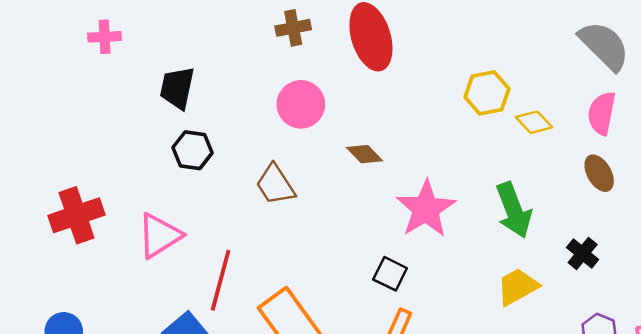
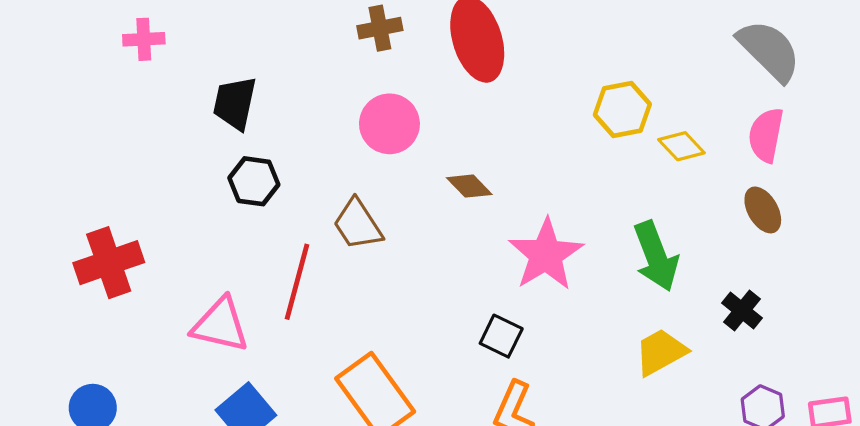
pink triangle: (159, 236) -> (220, 325), moved, turned 45
red line: (221, 280) -> (297, 282), moved

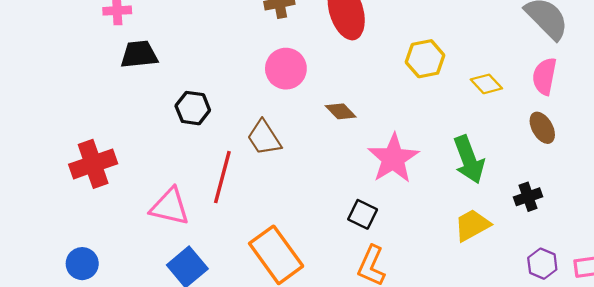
black trapezoid: (235, 103) -> (139, 54), moved, turned 72
yellow hexagon: (622, 109) -> (425, 59), moved
black cross: (742, 310) -> (528, 197), turned 32

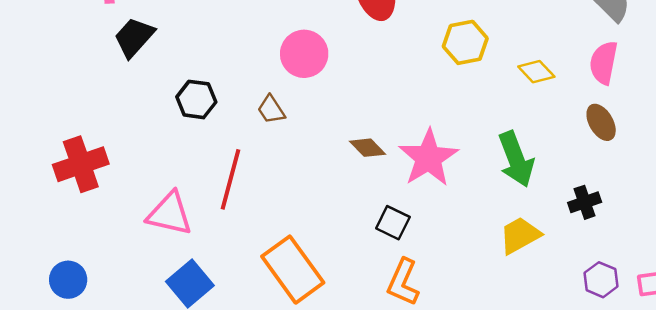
black trapezoid: (139, 54) -> (134, 37), turned -42
brown diamond: (341, 111) -> (368, 148), moved
brown trapezoid: (264, 138) -> (271, 110), moved, size x0.7

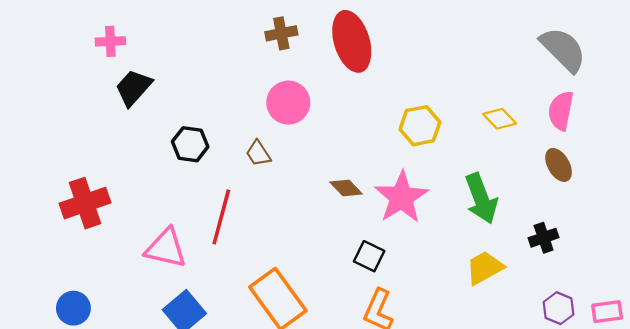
yellow hexagon: (465, 42) -> (420, 126), moved

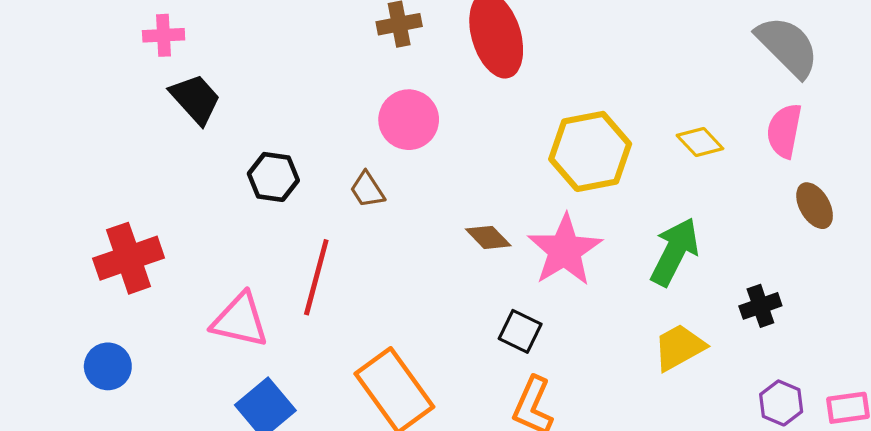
black trapezoid: (133, 88) -> (195, 99), turned 96
yellow hexagon: (420, 126) -> (590, 151), size x1.4
brown ellipse: (559, 165) -> (815, 206), moved
green arrow: (481, 198) -> (674, 252), turned -132
blue circle: (73, 308) -> (108, 366), moved

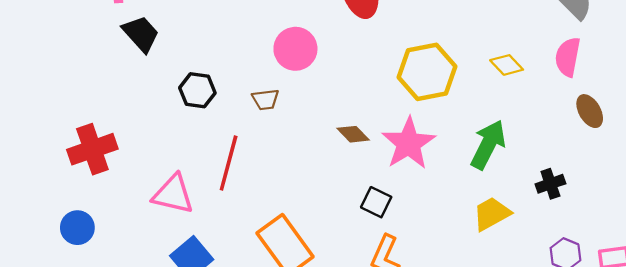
brown trapezoid: (367, 190) -> (265, 100), turned -64

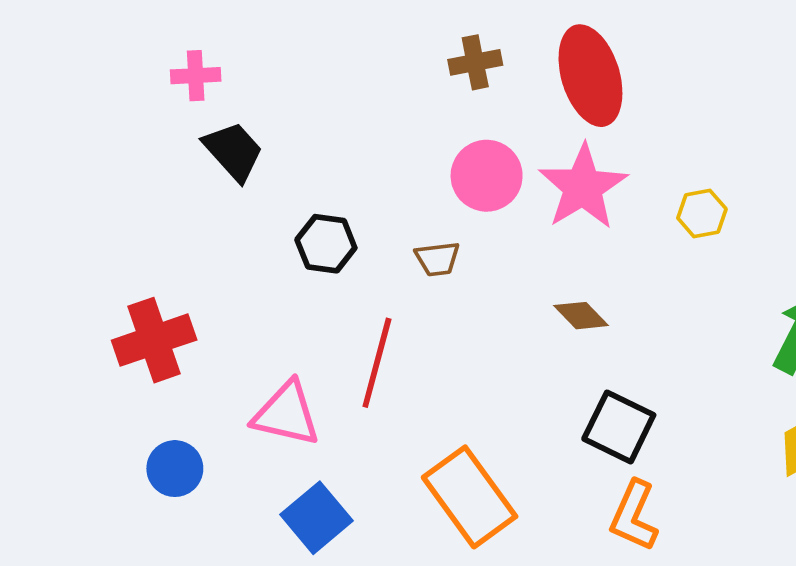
yellow hexagon: (427, 72) -> (702, 213), size x0.5
pink star: (409, 143) -> (583, 187), moved
black square: (376, 202) -> (619, 427), size x1.4
blue circle: (77, 228) -> (175, 469), moved

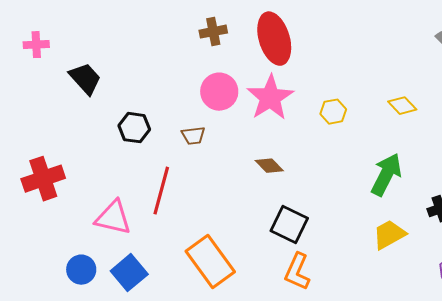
pink cross: (196, 76) -> (36, 45), moved
blue circle: (175, 469) -> (81, 270), moved

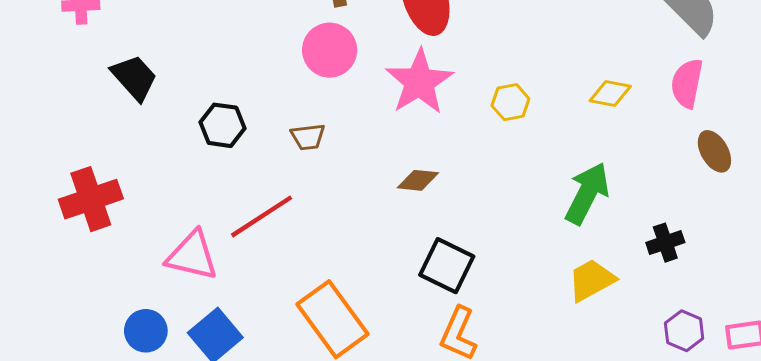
black trapezoid: (85, 79) -> (134, 78), moved
pink circle: (219, 92) -> (330, 50), moved
yellow diamond: (402, 106) -> (610, 93), turned -36
brown diamond: (269, 166) -> (418, 180), turned -40
red line: (161, 191) -> (262, 216), turned 42

